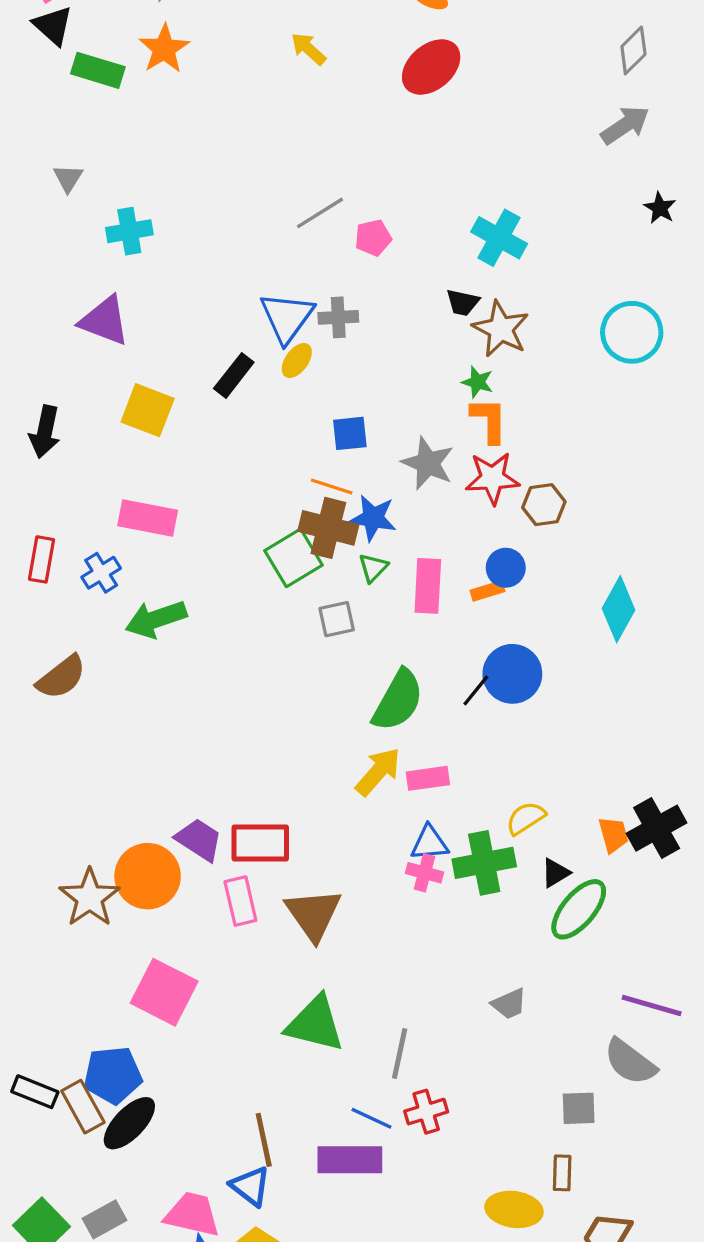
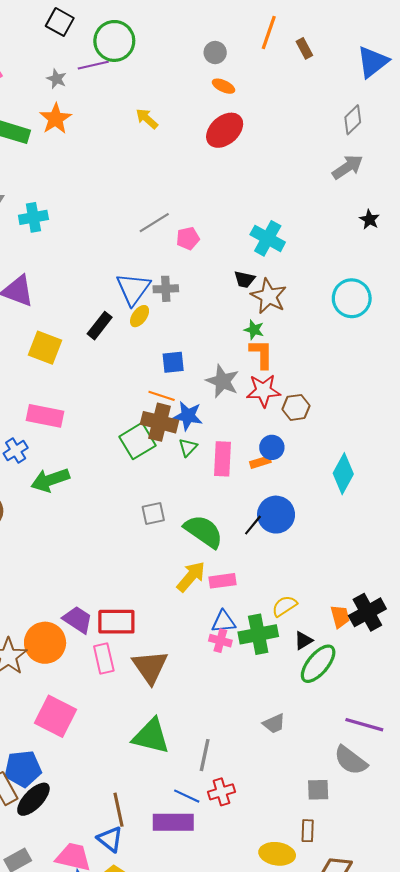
cyan cross: (129, 231) -> (33, 217), moved
gray square: (337, 619) -> (153, 514), moved
green semicircle: (398, 700) -> (204, 531), turned -84

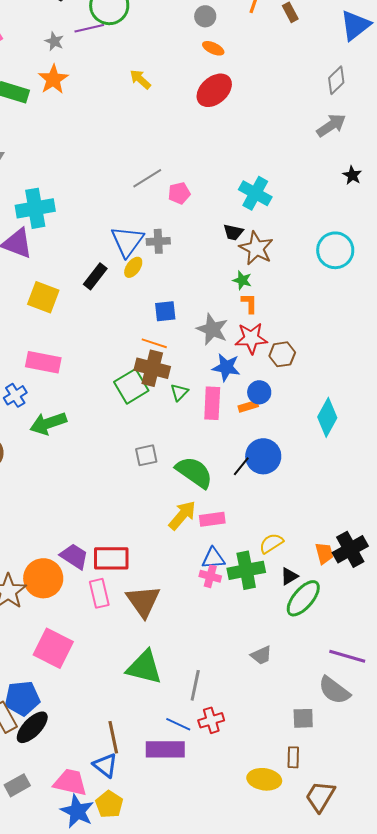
cyan cross: (33, 217) -> (35, 208), moved, size x1.4
orange L-shape: (261, 354) -> (249, 303), size x0.7
blue star: (188, 416) -> (226, 367), moved

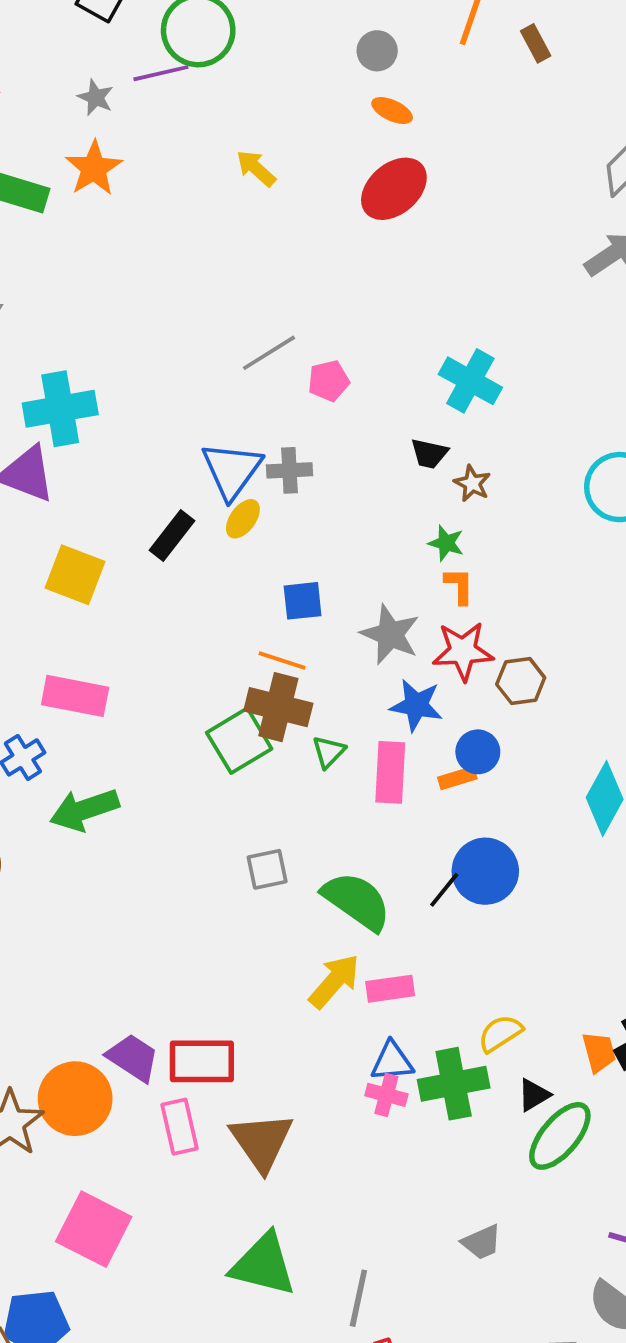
brown star: (256, 248) -> (472, 483), size x0.6

